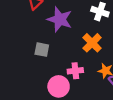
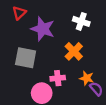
gray square: (42, 50) -> (26, 58), size x1.5

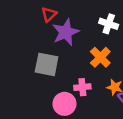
red triangle: (19, 13) -> (49, 14), moved
purple star: (43, 29) -> (66, 32), turned 30

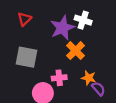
red triangle: (49, 14) -> (24, 19), moved
purple star: (66, 32) -> (62, 28), moved

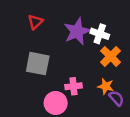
white cross: (83, 20) -> (100, 34), moved
orange cross: (76, 51) -> (111, 56), moved

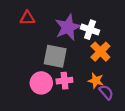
red triangle: (35, 22) -> (27, 18), turned 42
gray square: (38, 64) -> (55, 56), moved
pink circle: (56, 103) -> (41, 83), moved

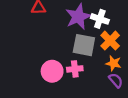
gray square: (55, 56) -> (84, 45), moved
orange star: (96, 81) -> (113, 63), moved

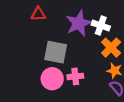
gray square: (84, 45) -> (56, 52), moved

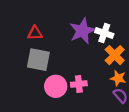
red triangle: (38, 14) -> (35, 33), moved
gray square: (56, 52) -> (38, 60), moved

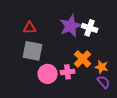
orange cross: (115, 55) -> (83, 59), moved

